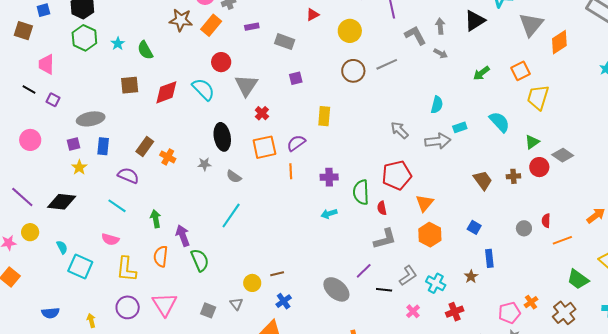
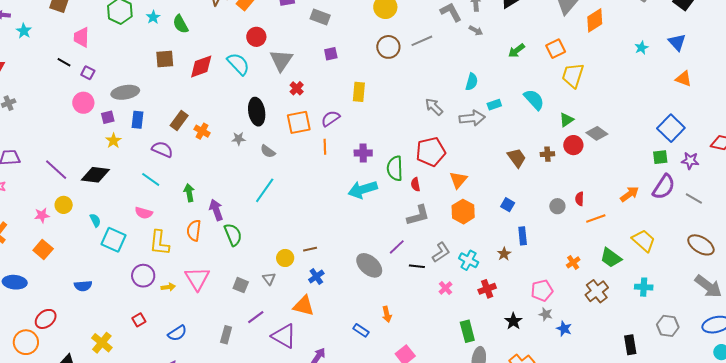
pink circle: (30, 140) -> (83, 103), moved
cyan arrow: (329, 214) -> (363, 189), size x1.8
orange cross: (531, 302) -> (573, 262), moved
purple circle: (128, 307) -> (143, 276), moved
yellow arrow: (91, 320) -> (168, 287), moved, turned 96

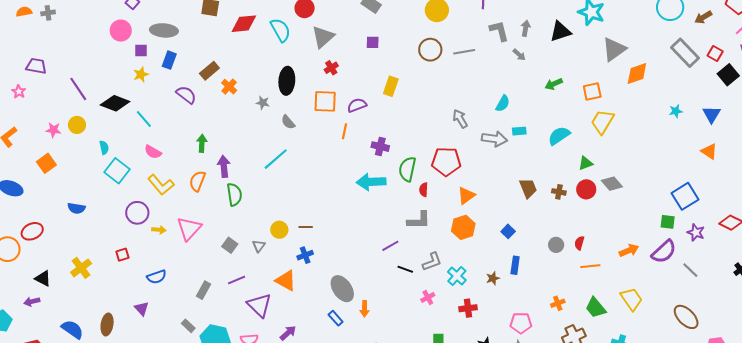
cyan semicircle: (534, 100) -> (559, 136), turned -95
cyan line: (151, 179) -> (144, 119), moved
yellow L-shape: (159, 243) -> (161, 185), turned -60
gray ellipse: (369, 265) -> (342, 289), moved

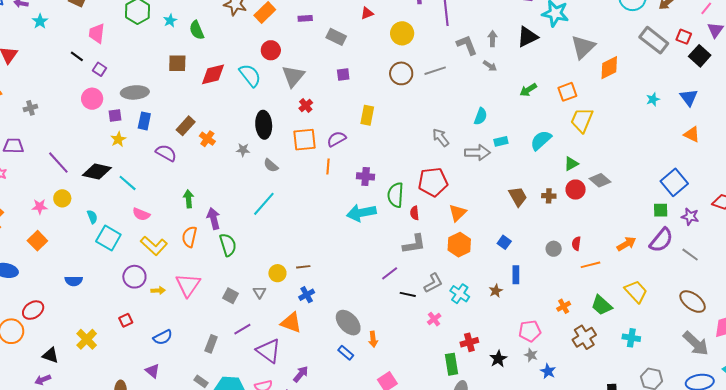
gray cross: (48, 13) -> (30, 108), moved
red cross: (468, 308) -> (469, 342), moved

